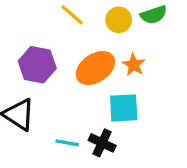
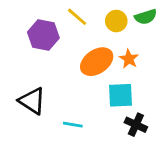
purple hexagon: (37, 65) -> (43, 35), moved
black cross: (102, 143) -> (136, 125), moved

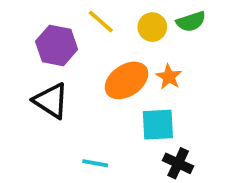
black triangle: (32, 101) -> (51, 101), moved

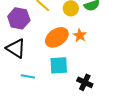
cyan square: (158, 125) -> (59, 65), moved
cyan line: (95, 163) -> (28, 76), moved

